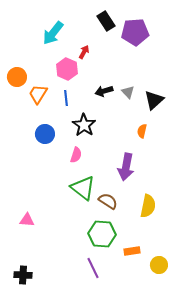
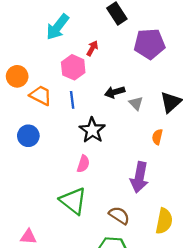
purple pentagon: (135, 32) -> (149, 44), moved
gray triangle: (128, 92) -> (136, 103), moved
orange trapezoid: (38, 94) -> (41, 95), turned 85
blue circle: (45, 134) -> (28, 136), moved
green triangle: (83, 188) -> (73, 201), moved

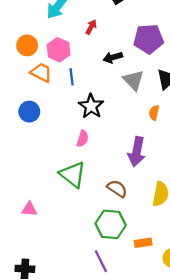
purple pentagon: (149, 44) -> (149, 39), moved
pink hexagon: (73, 67) -> (59, 50), moved
orange circle: (17, 76) -> (27, 45), moved
black arrow: (115, 92) -> (113, 57), moved
gray triangle: (136, 103) -> (133, 80), size x1.5

